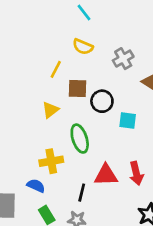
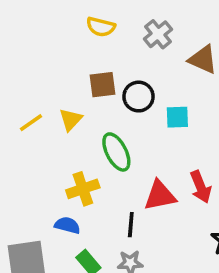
yellow line: (56, 69) -> (31, 123), moved, turned 36

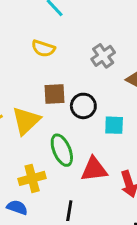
yellow semicircle: (101, 27) -> (43, 48), moved
yellow triangle: (71, 120) -> (26, 121), size x1.5
red triangle: (160, 196) -> (94, 169), moved

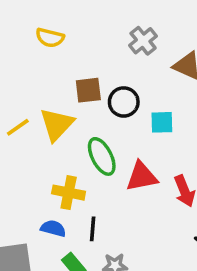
yellow semicircle: (43, 48) -> (50, 38), moved
yellow cross: (32, 178) -> (69, 193), turned 30
black line: (69, 211) -> (93, 229), moved

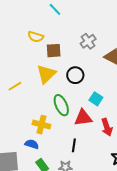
brown square: (88, 90) -> (54, 51), moved
cyan square: (162, 122) -> (96, 99), moved, turned 32
yellow triangle: (57, 124) -> (46, 74), moved
black line: (93, 229) -> (74, 145), moved

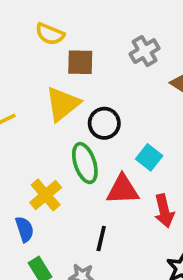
black circle: (75, 75) -> (104, 123), moved
yellow cross: (41, 125) -> (46, 195), turned 30
blue semicircle: (32, 144) -> (25, 229), turned 48

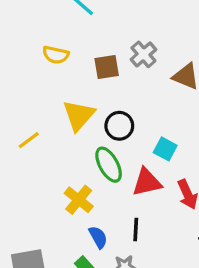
brown square: (80, 62) -> (107, 67), moved
blue semicircle: (25, 229) -> (98, 237), moved

